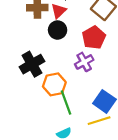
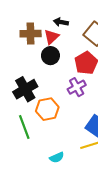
green line: (66, 102) -> (24, 127), moved

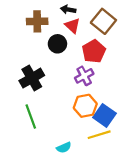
red triangle: (52, 37) -> (72, 26), moved, turned -35
orange hexagon: (47, 109) -> (85, 106), moved

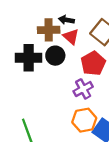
brown cross: (37, 21) -> (49, 30), moved
black cross: (32, 78) -> (29, 58), moved, turned 30

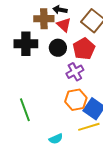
black circle: (55, 56) -> (58, 48), moved

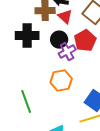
purple cross: (75, 72) -> (67, 52), moved
orange hexagon: (76, 100) -> (61, 81), moved

